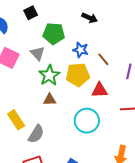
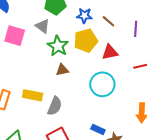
yellow rectangle: (16, 120) -> (33, 95), turned -36

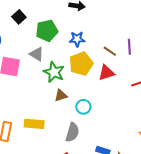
brown line: (108, 21) -> (110, 51), moved
cyan circle: (102, 84) -> (83, 107), moved, size x0.6
gray semicircle: (55, 106) -> (72, 132), moved

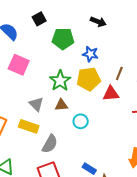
brown line: (110, 51) -> (119, 73), turned 64
gray triangle: (37, 54) -> (36, 104), moved
gray semicircle: (72, 132) -> (50, 144), moved

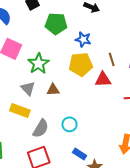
brown line: (119, 73) -> (112, 60), turned -40
green star: (60, 81) -> (38, 64), moved
cyan circle: (81, 121) -> (70, 124), moved

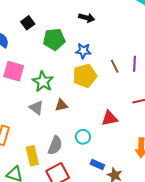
red triangle: (103, 79) -> (110, 118), moved
yellow rectangle: (20, 111) -> (32, 156), moved, turned 66

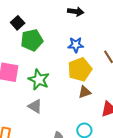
green pentagon: (54, 39) -> (32, 40), moved
brown triangle: (61, 105) -> (85, 92), moved

